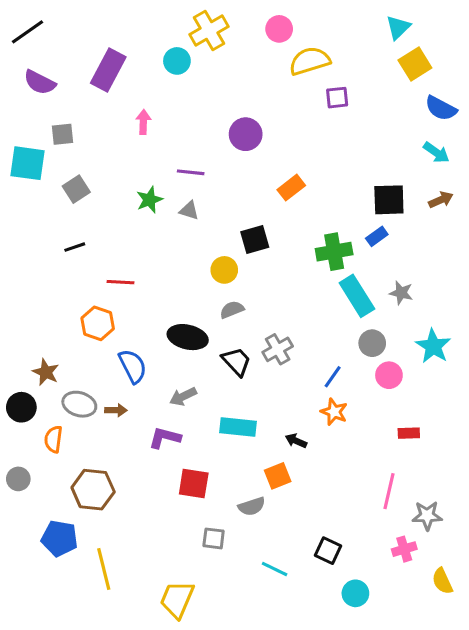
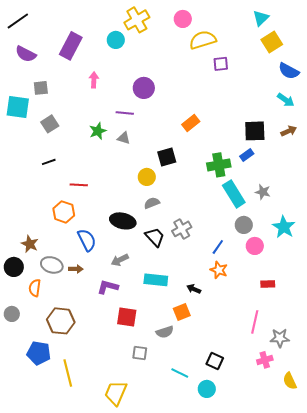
purple circle: (246, 134) -> (144, 88), moved
cyan circle: (355, 593) -> (207, 389), moved

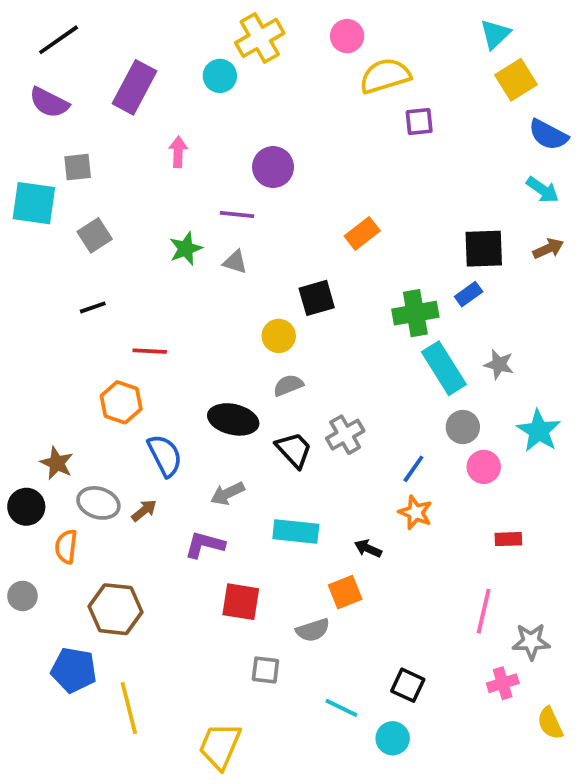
black line: (18, 21) -> (59, 40), moved
brown arrow: (76, 269) -> (144, 511), turned -40

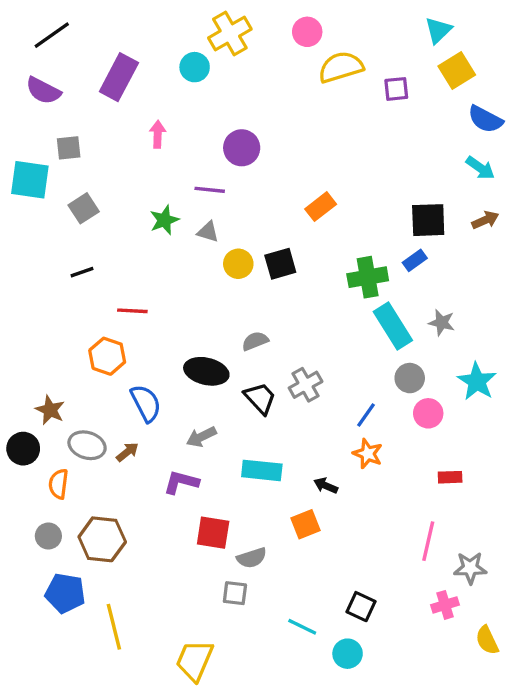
purple square: (419, 121) -> (396, 89), moved
yellow circle: (279, 336) -> (238, 264), moved
gray circle: (22, 596) -> (48, 536), moved
gray semicircle: (313, 630) -> (252, 558), moved

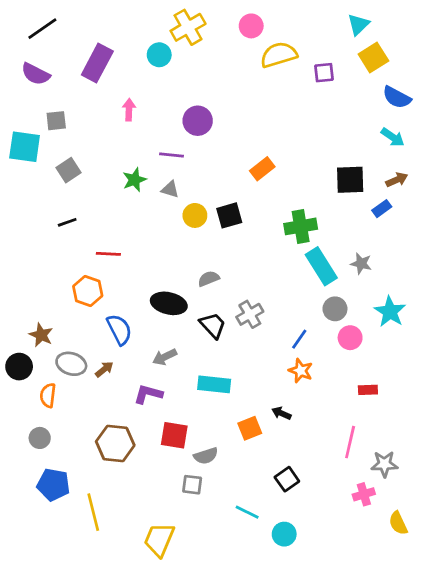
blue rectangle: (415, 260) -> (382, 209), moved
black arrow: (326, 486) -> (281, 413), moved
brown hexagon: (102, 539) -> (115, 443), moved
black square: (361, 607) -> (287, 479), moved, turned 30

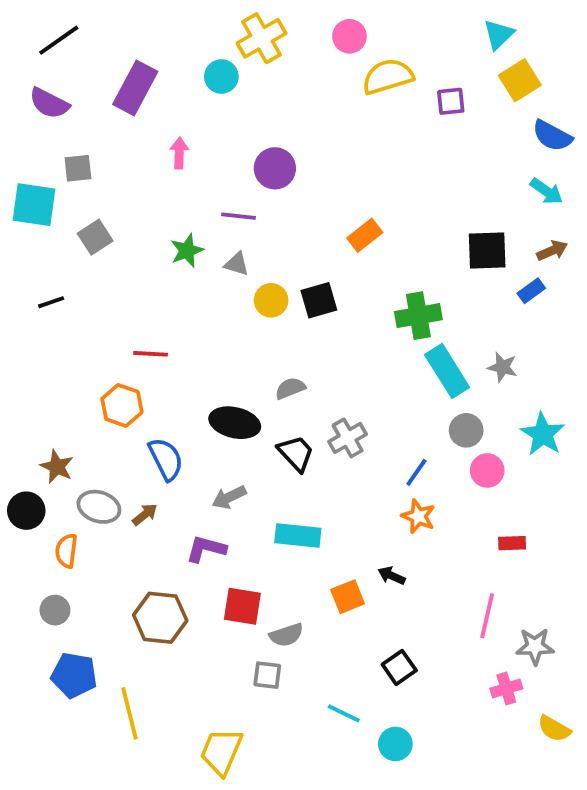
black line: (67, 222) -> (51, 302), moved
yellow semicircle: (398, 523) -> (554, 729), turned -35

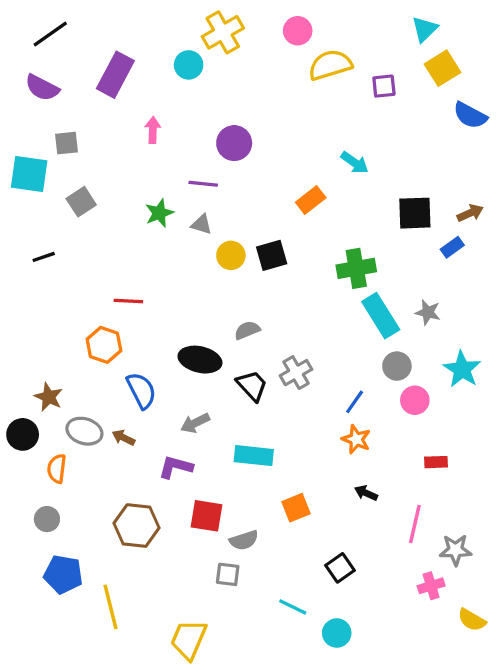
cyan arrow: (546, 191) -> (355, 163), moved
brown arrow: (145, 514) -> (123, 438), turned -115
black arrow: (392, 576) -> (366, 493), moved

